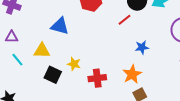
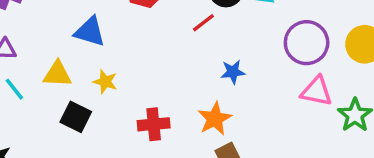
yellow star: (74, 64) -> (105, 82), moved

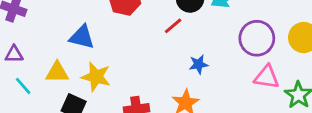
yellow star: (105, 82) -> (96, 77), size x1.5

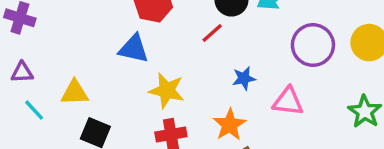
blue triangle: (82, 37) -> (134, 49), moved
yellow star: (96, 77) -> (167, 90), moved
pink triangle: (267, 77) -> (288, 101), moved

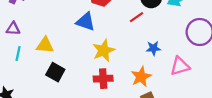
yellow star: (167, 90) -> (104, 50), turned 30
pink triangle: (288, 101) -> (180, 66), turned -30
cyan line: (34, 110) -> (18, 53), turned 48

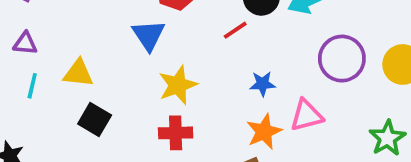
blue triangle: (86, 22) -> (149, 35), turned 36
orange star: (141, 77) -> (264, 132), moved

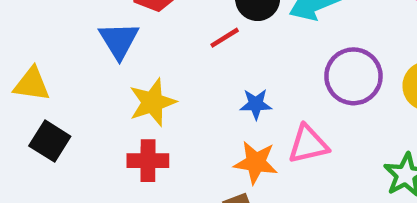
orange star: (264, 132) -> (256, 162), turned 30

